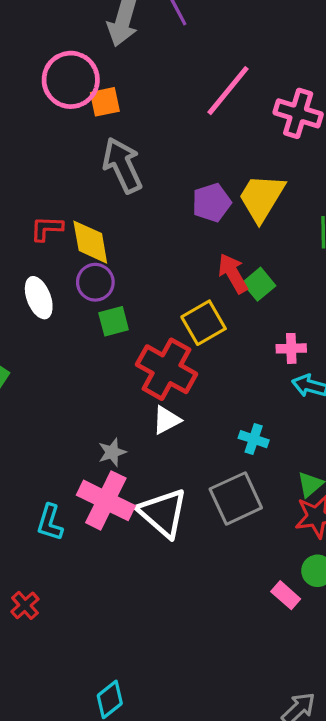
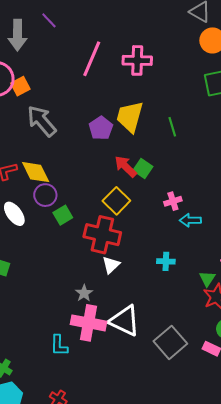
gray square: (236, 498) -> (170, 342), moved

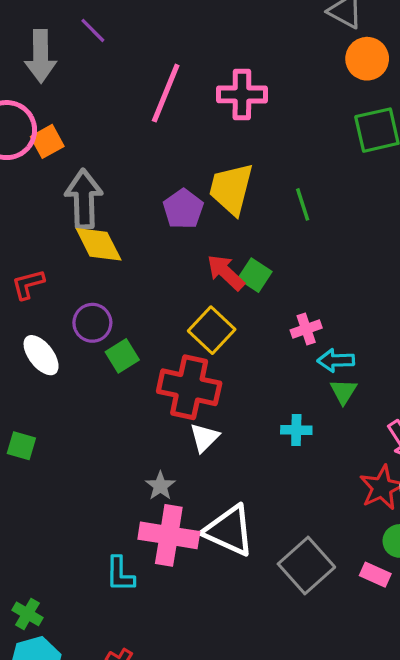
gray arrow: (42, 121) -> (84, 199), turned 40
yellow diamond: (36, 172) -> (99, 244), moved
green triangle: (207, 279) -> (343, 391), moved

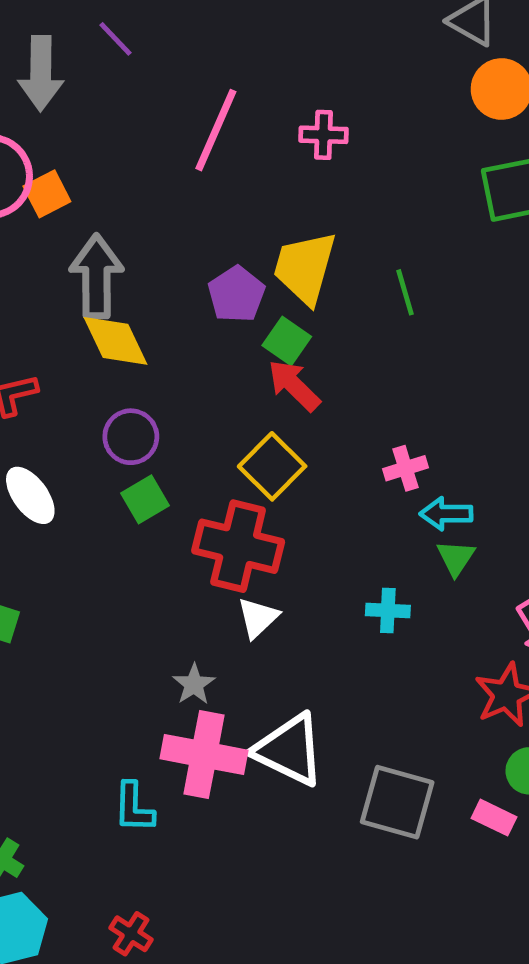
pink cross: (242, 94) -> (323, 135), size x0.7
green square: (255, 275) -> (287, 341), moved
purple circle: (92, 323) -> (131, 437), moved
gray square: (306, 566) -> (397, 802), turned -34

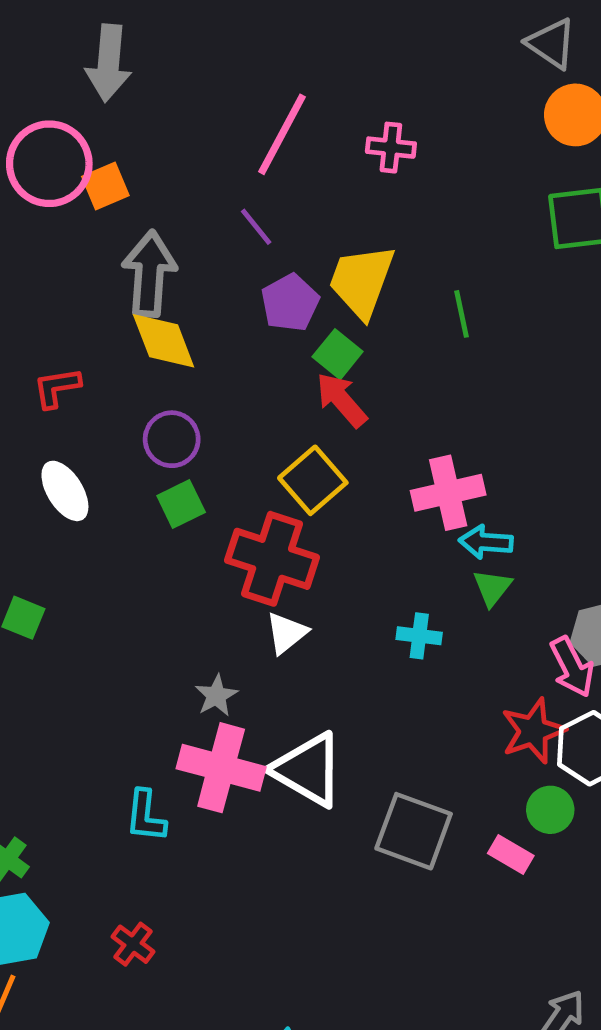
purple line: (115, 39) -> (256, 227), moved
pink cross: (405, 468) -> (448, 493), size x1.6

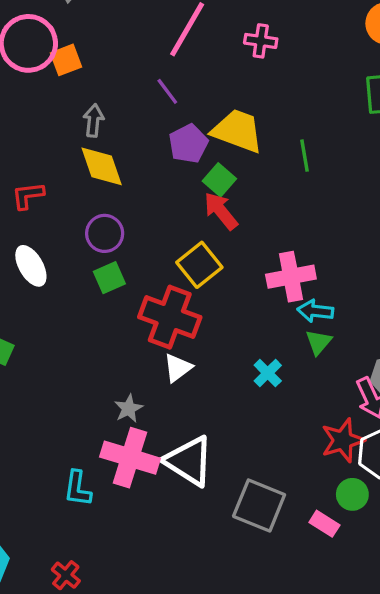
gray arrow: (149, 274) -> (94, 121), size x0.6
yellow trapezoid: (362, 281) -> (237, 131), turned 88
cyan cross: (419, 636) -> (268, 373), turned 36

